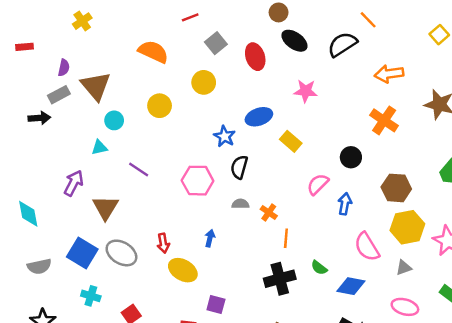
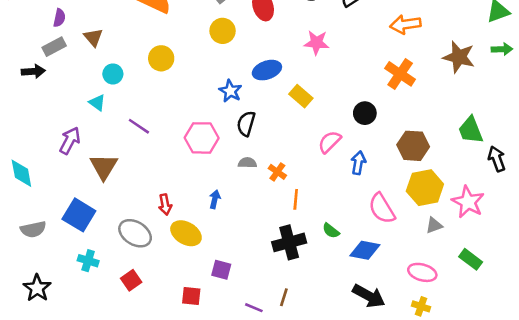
yellow circle: (204, 82) -> (223, 31), moved
brown triangle: (96, 86) -> (93, 37), size x0.6
cyan triangle: (99, 147) -> (97, 103), turned 49
gray ellipse: (121, 253) -> (135, 233), moved
gray triangle: (404, 268) -> (434, 225), moved

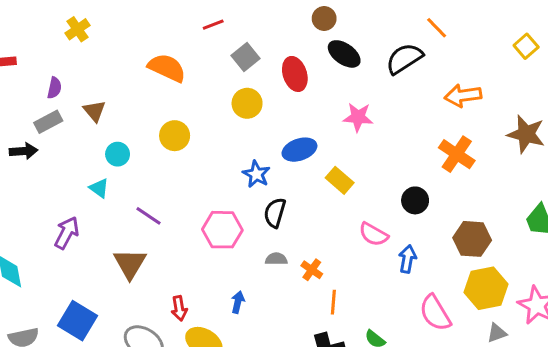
pink semicircle: (330, 142) -> (373, 234), turned -105
brown triangle: (104, 167) -> (130, 264), moved

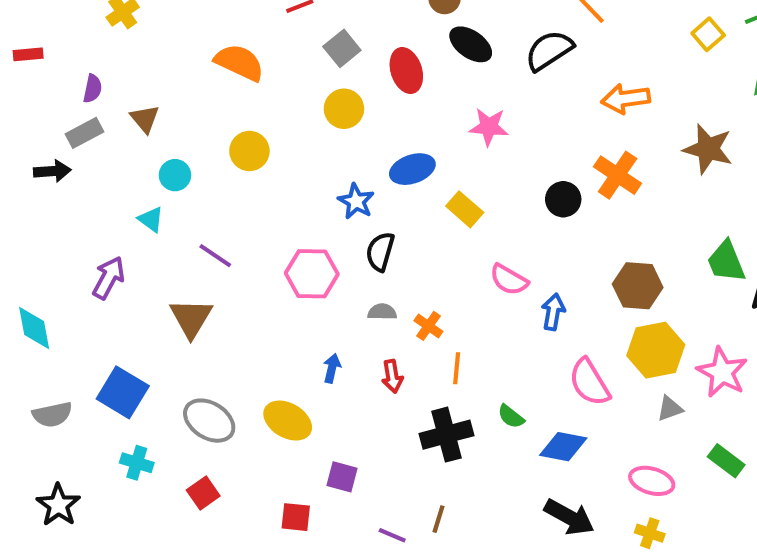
black circle: (415, 200) -> (563, 199), moved
red arrow: (179, 308) -> (392, 376), moved

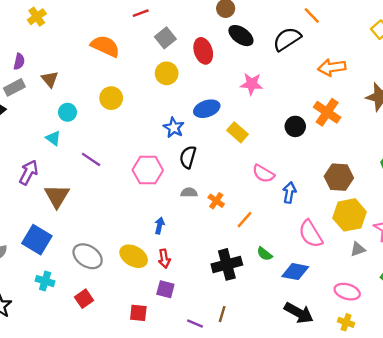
brown triangle: (191, 318) -> (57, 196), moved
orange line: (457, 368) -> (245, 220), moved, turned 36
red arrow: (392, 376) -> (164, 259), moved

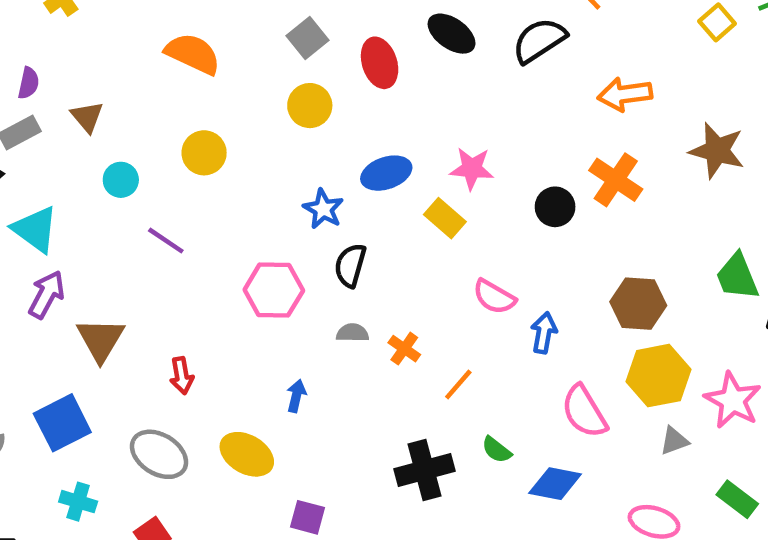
pink star: (252, 84) -> (472, 169), moved
cyan triangle: (53, 138) -> (35, 229), moved, size x1.6
purple line: (91, 159) -> (166, 241), moved
blue square: (37, 240) -> (62, 423), turned 32
red arrow: (164, 259) -> (182, 376), moved

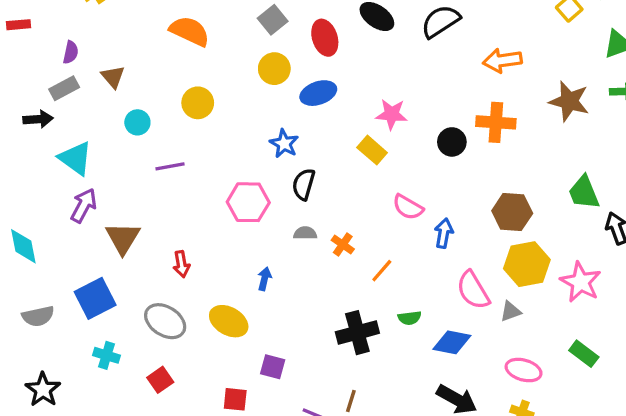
blue ellipse: (386, 173) -> (318, 93), moved
orange cross: (616, 180) -> (496, 122), turned -30
purple line: (166, 241) -> (170, 166), turned -44
gray triangle: (674, 441) -> (511, 311), moved
green semicircle: (497, 450) -> (410, 318), turned -45

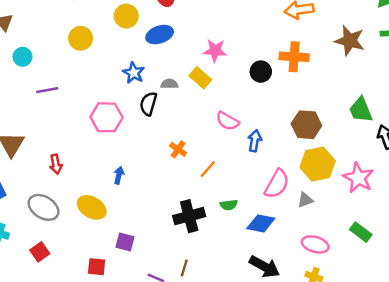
yellow circle: (198, 103) -> (81, 38), moved
gray semicircle: (305, 233) -> (169, 84), moved
pink semicircle: (473, 290) -> (277, 184), turned -120

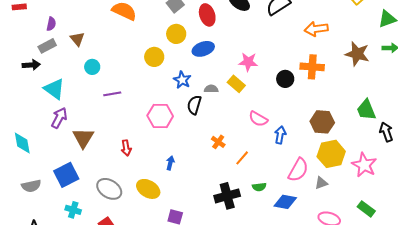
yellow circle: (81, 38) -> (154, 57), moved
red arrow: (56, 164) -> (126, 148), moved

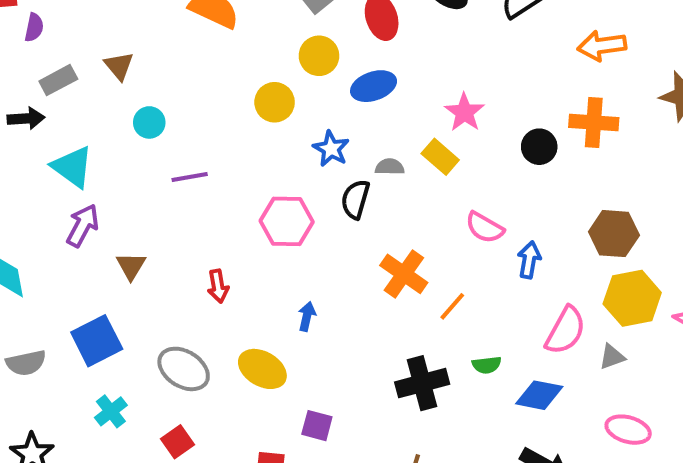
purple semicircle: (51, 24) -> (34, 27), moved
pink star: (248, 62) -> (464, 112), turned 30
brown triangle: (83, 138) -> (131, 266), size x0.7
orange cross: (218, 142) -> (404, 274), size x1.6
cyan cross: (73, 210) -> (111, 411), turned 35

